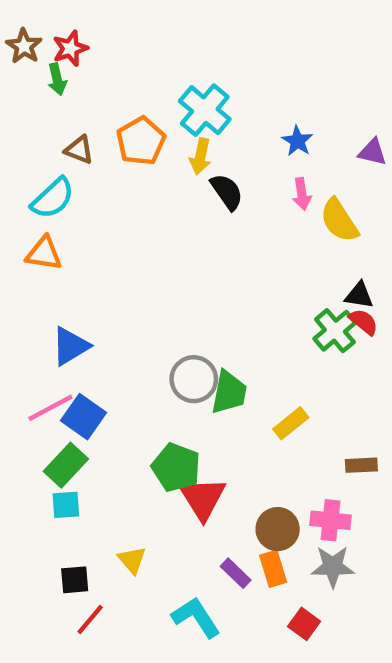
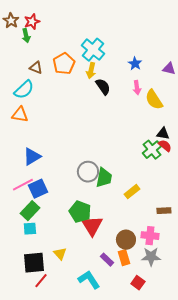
blue square: (84, 417) -> (38, 189), turned 30
black square: (75, 580) -> (34, 263), size x1.6

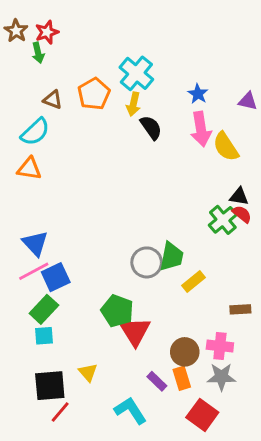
pink arrow: (137, 88) -> (201, 129), size x1.6
blue triangle: (32, 157) -> (35, 243), moved, turned -42
gray circle: (88, 172) -> (147, 262), moved
green trapezoid: (104, 178) -> (172, 257), moved
red square: (138, 283) -> (202, 415), size x1.5

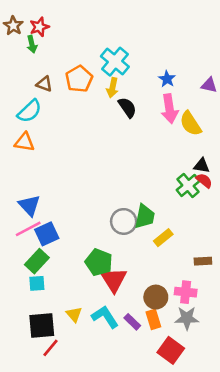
cyan L-shape: (130, 411) -> (105, 317), moved

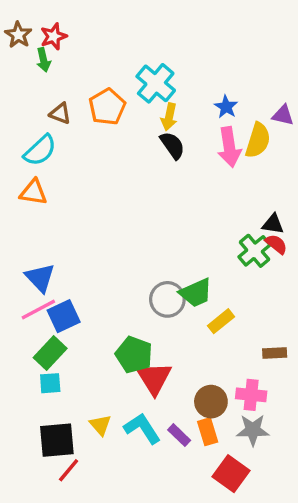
yellow arrow: (112, 88) -> (169, 117), moved
yellow semicircle: (191, 124) -> (258, 140), moved, turned -130
green trapezoid: (145, 216) -> (196, 293), turned 55

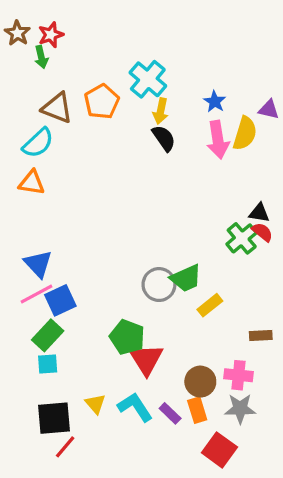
brown triangle: (60, 114) -> (57, 108), size x1.5

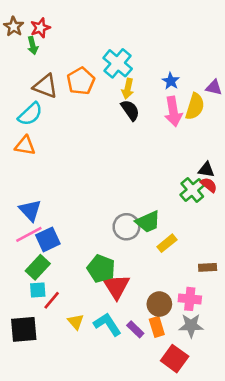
black square: (54, 418) -> (24, 329), moved
red line: (65, 447) -> (52, 300), moved

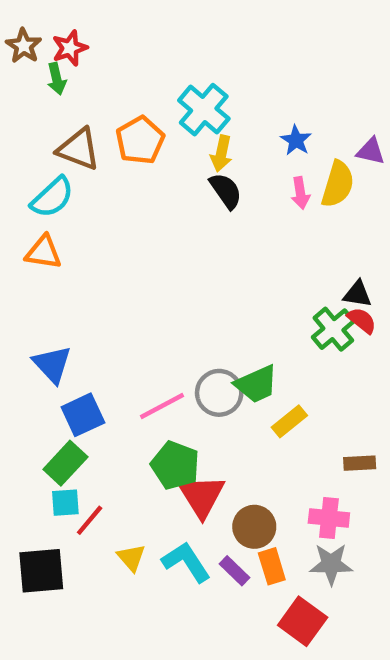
pink arrow: (173, 111) -> (300, 193), size x0.6
pink line: (29, 234) -> (162, 406), moved
brown circle: (159, 304) -> (254, 527), moved

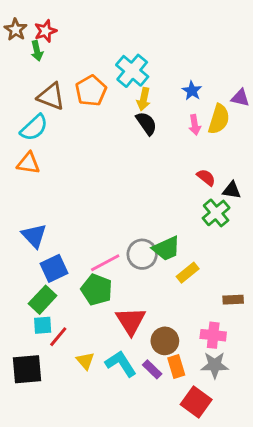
red semicircle: (362, 320) -> (206, 177), moved
green pentagon: (175, 465) -> (97, 290), moved

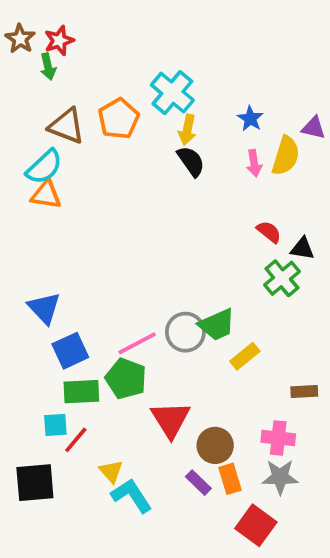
orange triangle: (28, 163) -> (46, 195), moved
green rectangle: (43, 300) -> (81, 392), moved, turned 44
cyan L-shape: (121, 364) -> (132, 496), moved

